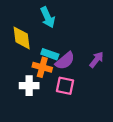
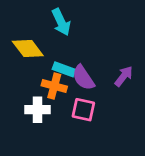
yellow diamond: (22, 38) -> (28, 48), turned -30
purple semicircle: (65, 61) -> (83, 78), turned 96

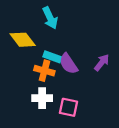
white cross: (38, 110) -> (42, 98), moved
pink square: (83, 110) -> (68, 107), moved

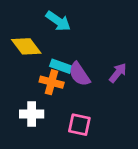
cyan arrow: (50, 18) -> (58, 21), turned -30
white cross: (42, 98) -> (32, 114), moved

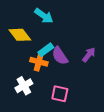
cyan rectangle: (61, 66) -> (46, 50), turned -56
white cross: (32, 114) -> (24, 86), turned -30

